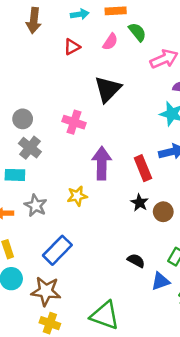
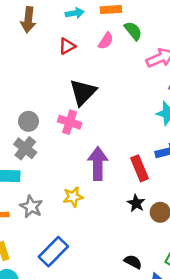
black triangle: (108, 89) -> (83, 92), moved
gray circle: (23, 119) -> (28, 121), moved

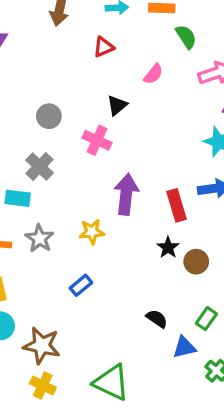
pink semicircle: (106, 41) -> (153, 74), moved
black triangle: (83, 92) -> (117, 105), size x0.6
gray circle: (28, 121) -> (49, 116), moved
blue rectangle: (53, 252) -> (81, 285), moved, size x0.6

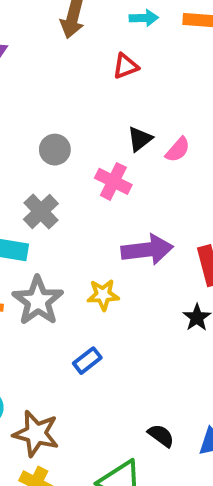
pink semicircle: (153, 74) -> (178, 150), moved
purple arrow: (126, 194) -> (147, 250), turned 75
gray star: (39, 238) -> (38, 301), size x1.4
black semicircle: (157, 319) -> (161, 436), moved

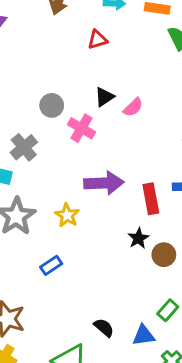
gray circle: (55, 150) -> (52, 105), moved
yellow star: (103, 295) -> (67, 215), turned 30

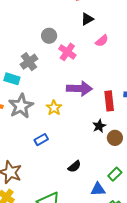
black triangle: (104, 97) -> (87, 19), moved
black semicircle: (104, 328) -> (74, 166), moved, turned 96

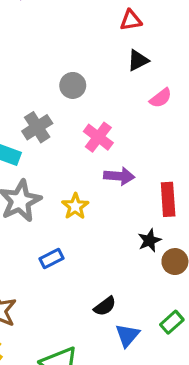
pink cross: (67, 52) -> (98, 137), moved
purple arrow: (79, 89) -> (119, 176), size x0.7
blue triangle: (98, 189) -> (127, 335), moved, turned -49

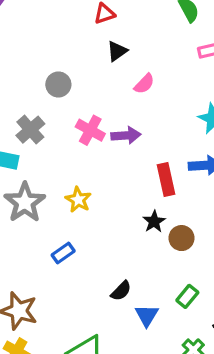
purple arrow: (119, 176) -> (126, 135), moved

